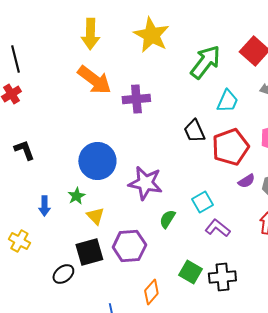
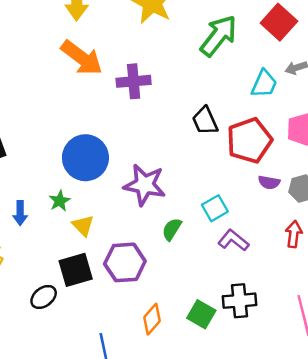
cyan trapezoid: (227, 101) -> (264, 84), moved
purple semicircle: (246, 181) -> (269, 182), turned 42
green square: (190, 272) -> (201, 314), moved

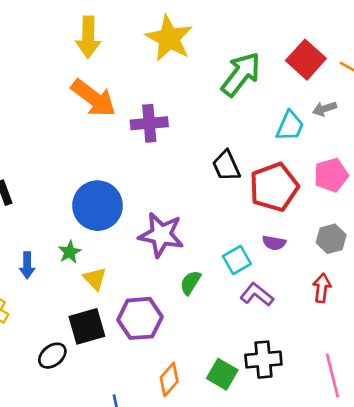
purple semicircle: (269, 182) -> (274, 243), moved

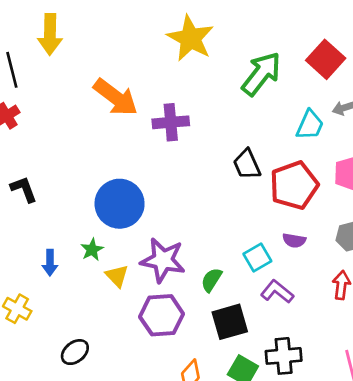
yellow arrow: (88, 37) -> (50, 34), moved
purple star: (161, 235) -> (163, 260), moved
black square: (87, 326) -> (230, 322), moved

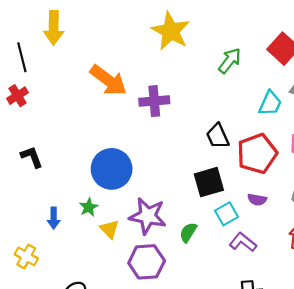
green arrow: (261, 74) -> (230, 61), size x0.7
black square: (230, 322) -> (209, 182), moved

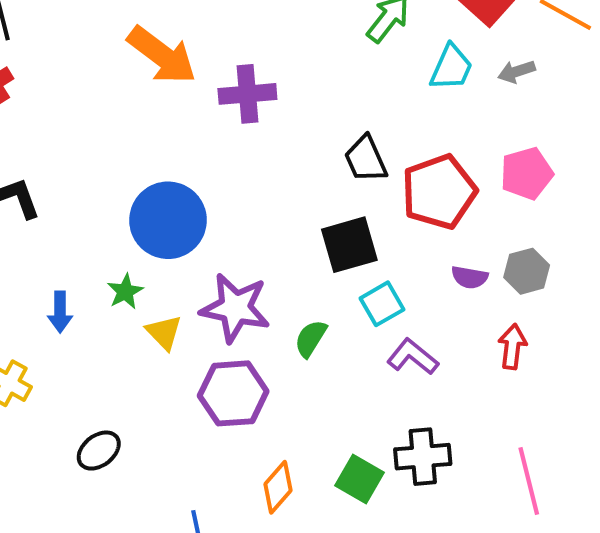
cyan trapezoid: (270, 103) -> (451, 67), moved
purple semicircle: (257, 200) -> (470, 277), moved

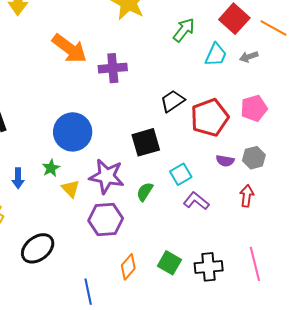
black trapezoid: (366, 159) -> (173, 101), turned 80
black square: (349, 245) -> (146, 142), moved
black ellipse: (99, 451) -> (38, 248), size x1.5
black cross: (423, 457) -> (209, 267), moved

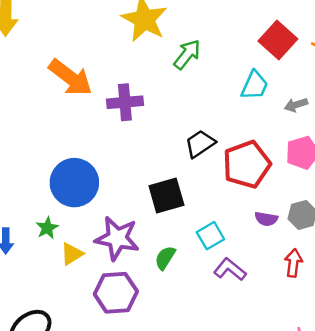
green arrow: (184, 30) -> (187, 54), moved
gray arrow: (249, 57) -> (296, 105), moved
yellow triangle: (71, 189) -> (72, 254), turned 42

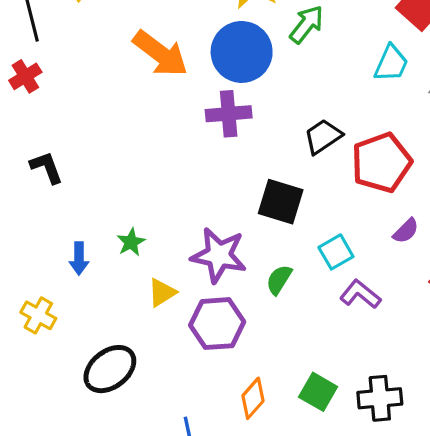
purple cross: (125, 102) -> (229, 114), moved
blue circle: (74, 183) -> (242, 52), moved
black square: (166, 196) -> (281, 202), turned 33
purple semicircle: (266, 219) -> (406, 231), turned -55
yellow triangle: (72, 254) -> (162, 293), moved

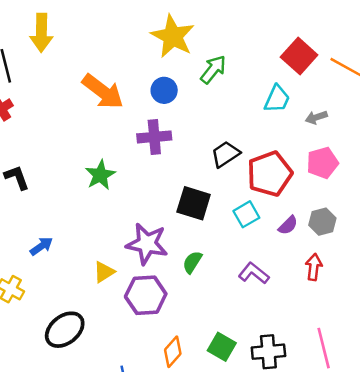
blue circle: (242, 52) -> (164, 90), size x0.6
green star: (131, 242) -> (100, 175), moved, size x1.4
cyan square: (336, 252) -> (246, 214), moved
blue arrow: (79, 258) -> (41, 246), turned -125

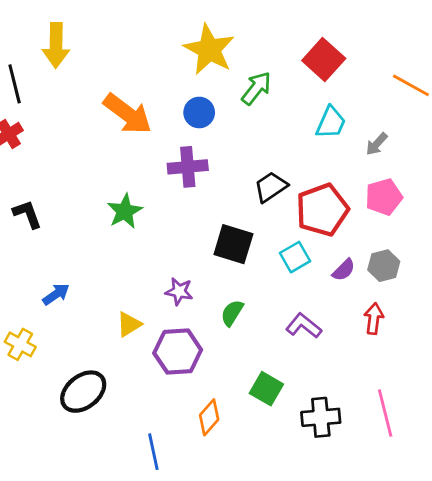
red square: (299, 56) -> (324, 60), moved
gray arrow: (316, 117) -> (377, 144), turned -30
purple star: (147, 244) -> (179, 291), size x0.6
green square: (222, 347) -> (266, 389), moved

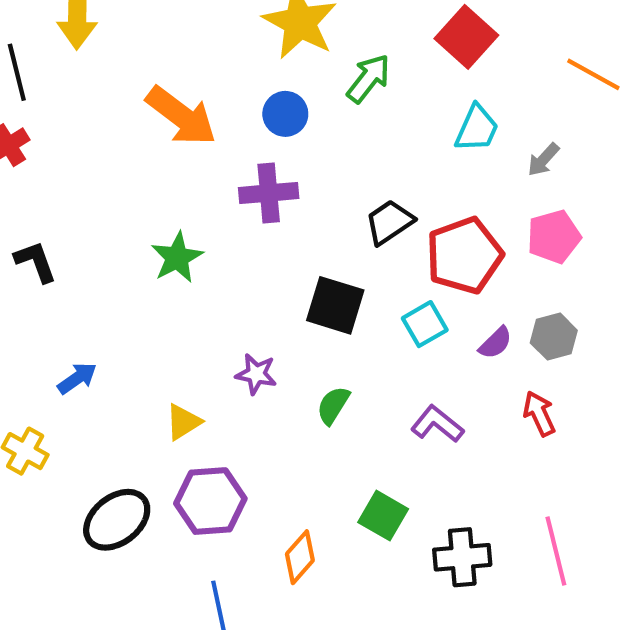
red arrow: (374, 319) -> (539, 414), turned -32
purple hexagon: (178, 352) -> (210, 501), moved

